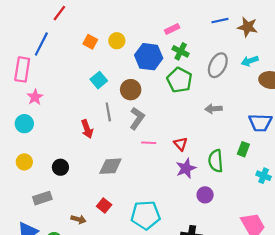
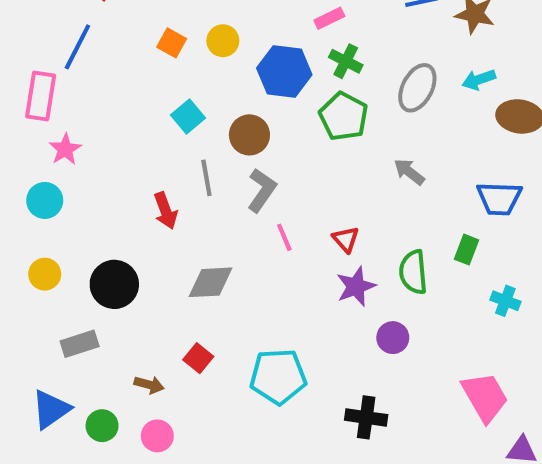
gray arrow: (214, 109) -> (409, 172), turned 42
pink line: (149, 143) -> (284, 237), turned 64
black circle: (60, 167) -> (114, 284), size x1.5

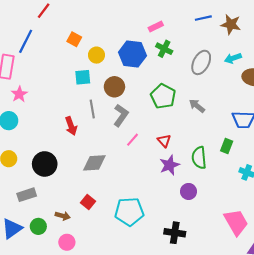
yellow circle: (223, 41) -> (96, 55), moved
cyan square: (188, 116) -> (83, 77), turned 35
green pentagon: (344, 116) -> (163, 96), moved
pink line: (284, 237) -> (132, 140), turned 64
green circle: (102, 426) -> (38, 226), moved

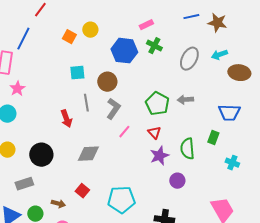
yellow circle: (96, 55) -> (90, 30), moved
green pentagon: (163, 96) -> (157, 104), moved
gray arrow: (197, 106) -> (185, 100), turned -42

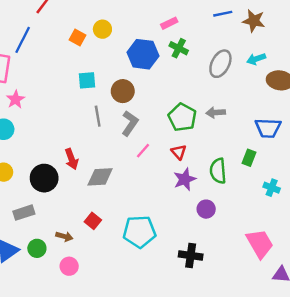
red arrow: (66, 119) -> (71, 159), moved

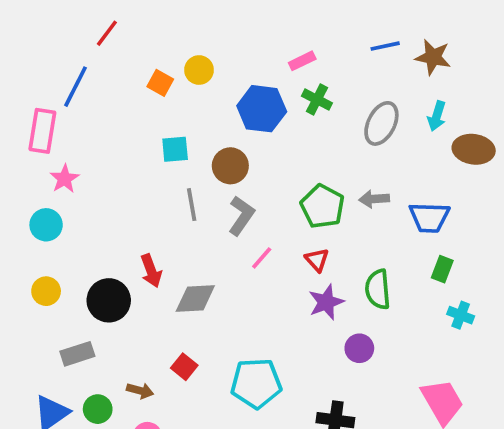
cyan arrow: (256, 59) -> (437, 116), turned -54
blue trapezoid: (268, 128) -> (429, 217), moved
green rectangle: (249, 158) -> (442, 269), moved

